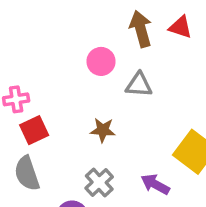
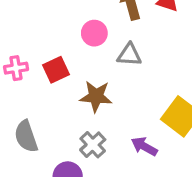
red square: (34, 130) -> (56, 70), moved
brown star: (103, 130) -> (96, 96), size x1.4

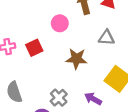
gray triangle: (129, 55) -> (106, 38), moved
brown star: (96, 96) -> (76, 59), moved

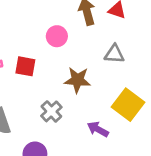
red square: (34, 48) -> (25, 66), turned 35
gray cross: (59, 98) -> (51, 111), moved

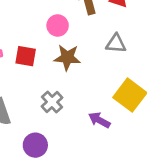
brown star: (77, 80) -> (67, 57), moved

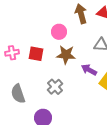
purple arrow: (99, 120) -> (89, 70), moved

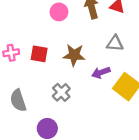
pink circle: (59, 32) -> (59, 12), moved
purple arrow: (89, 70) -> (101, 73), turned -49

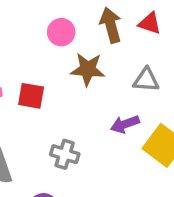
brown star: (74, 55) -> (88, 69), moved
gray cross: (61, 92) -> (65, 154), turned -30

